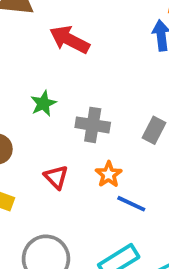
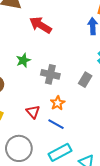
red triangle: (56, 177) -> (33, 112), moved
blue line: (131, 204) -> (56, 124), moved

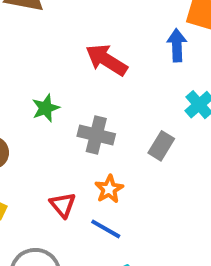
red arrow: (40, 25) -> (106, 60), moved

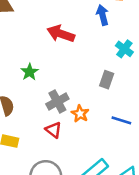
gray cross: (96, 135) -> (57, 101), moved, turned -30
blue line: (106, 229) -> (121, 120), moved

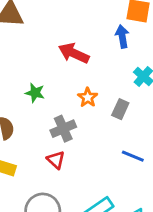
green star: (30, 72) -> (35, 93), turned -30
orange star: (80, 114) -> (88, 97), moved

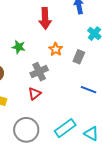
red arrow: (74, 53) -> (45, 18), turned -115
red triangle: (56, 160) -> (35, 94), turned 40

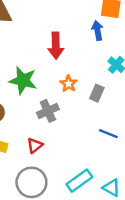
green star: (19, 47) -> (23, 80), size x1.6
red triangle: (35, 94) -> (35, 145), moved

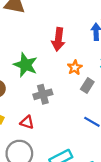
orange star: (69, 84) -> (75, 68), moved
red triangle: (35, 145) -> (27, 122), turned 48

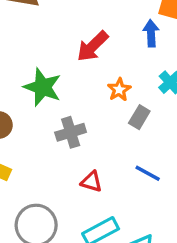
red arrow: (58, 39) -> (93, 46), turned 40
red triangle: (27, 122) -> (91, 182), moved

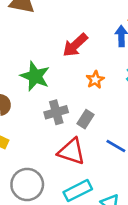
gray rectangle: (139, 117) -> (85, 119), moved
red triangle: (91, 182) -> (72, 151), size x1.6

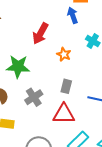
gray cross: (56, 112) -> (34, 97), moved

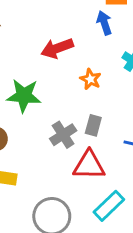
red arrow: (40, 33) -> (57, 48), turned 40
gray cross: (34, 97) -> (63, 135), moved

